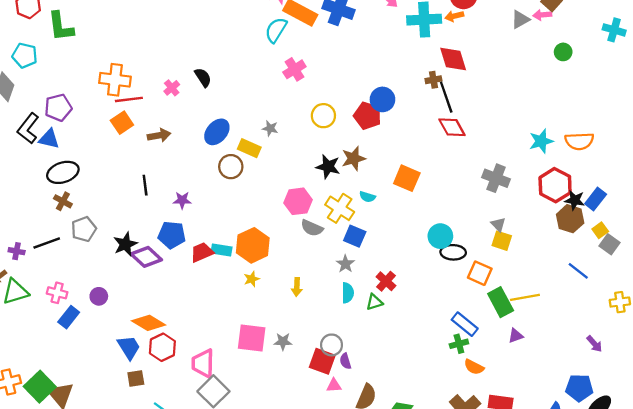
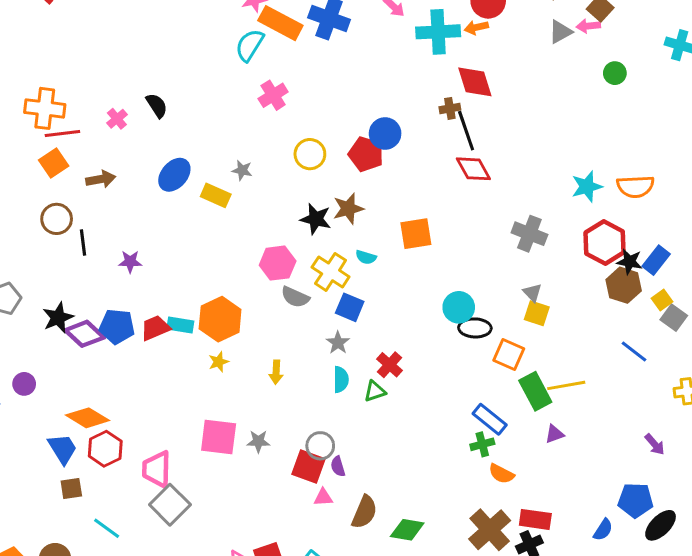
brown circle: (231, 167) -> (57, 219), moved
orange square: (407, 178) -> (416, 234), turned -32
blue pentagon: (172, 235) -> (117, 326), moved

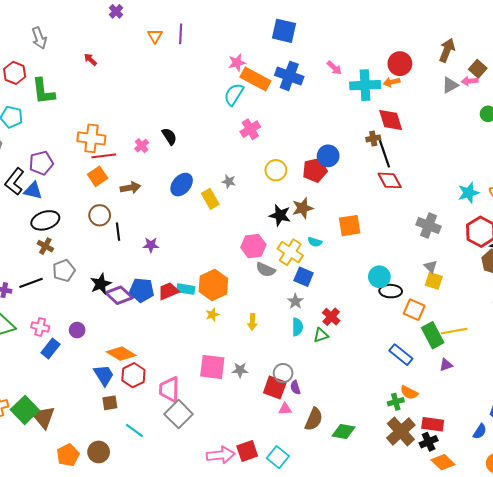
red pentagon: (366, 154) -> (315, 170), turned -30
yellow rectangle: (216, 195) -> (210, 199), turned 36
green cross: (482, 444) -> (396, 402), moved

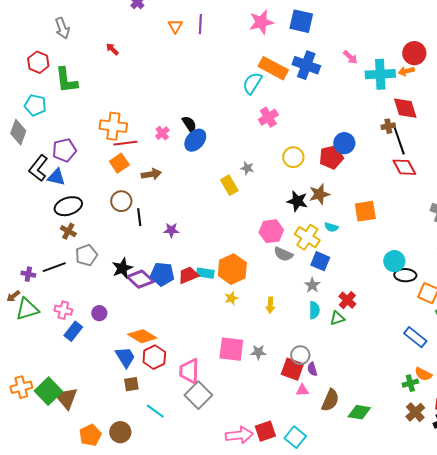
pink star: (237, 63) -> (261, 22), moved, size x1.4
blue ellipse: (182, 185) -> (195, 140), moved
brown cross: (401, 431) -> (415, 412), size x0.7

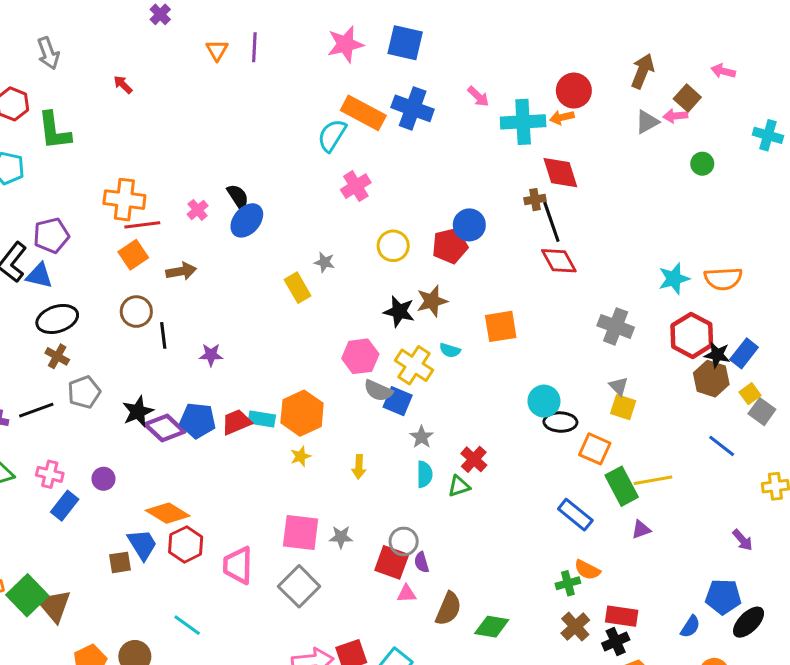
blue square: (320, 261) -> (398, 401), moved
brown square: (131, 384) -> (120, 562), moved
gray square: (198, 395) -> (299, 586), moved

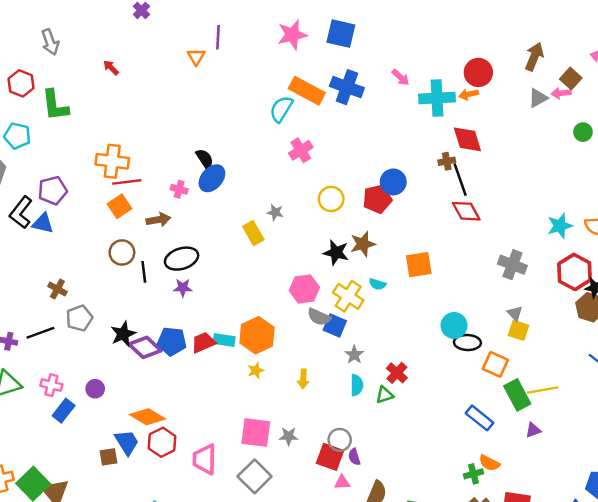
orange triangle: (217, 50) -> (196, 57), moved
pink cross: (198, 210) -> (179, 189), moved, turned -35
black ellipse: (57, 319) -> (182, 259), moved

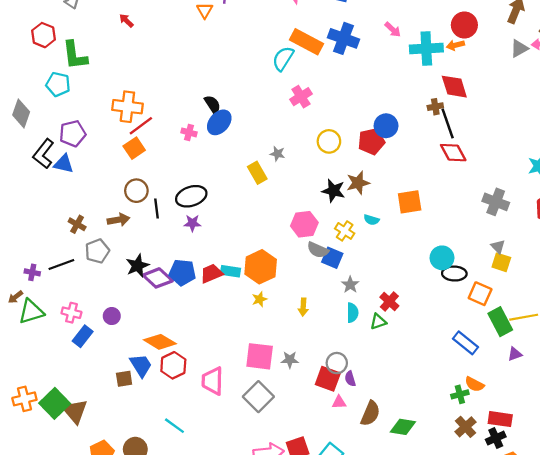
cyan pentagon: (17, 136) -> (58, 84), moved
red line: (127, 182) -> (141, 126), turned -30
brown arrow: (158, 220) -> (118, 220), moved
yellow cross: (348, 296) -> (345, 231), size x0.7

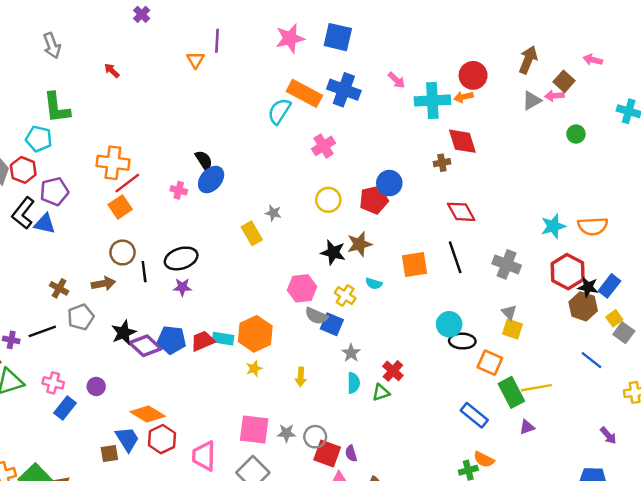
red hexagon: (43, 35) -> (23, 170), moved
pink cross: (301, 97) -> (324, 146), moved
black line: (448, 123) -> (455, 257), moved
gray circle: (337, 363) -> (315, 437), moved

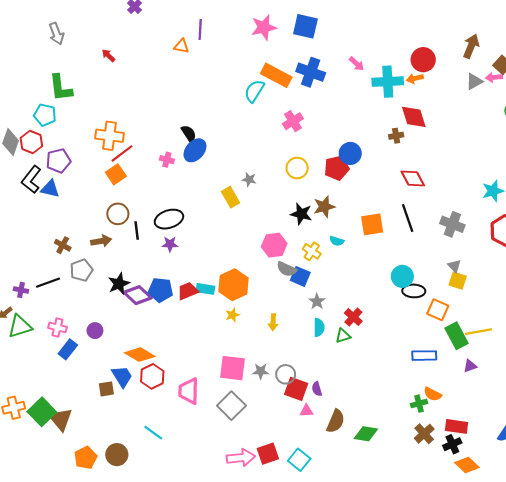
orange triangle: (195, 60) -> (181, 46), turned -49
blue rectangle: (474, 415) -> (424, 356), turned -40

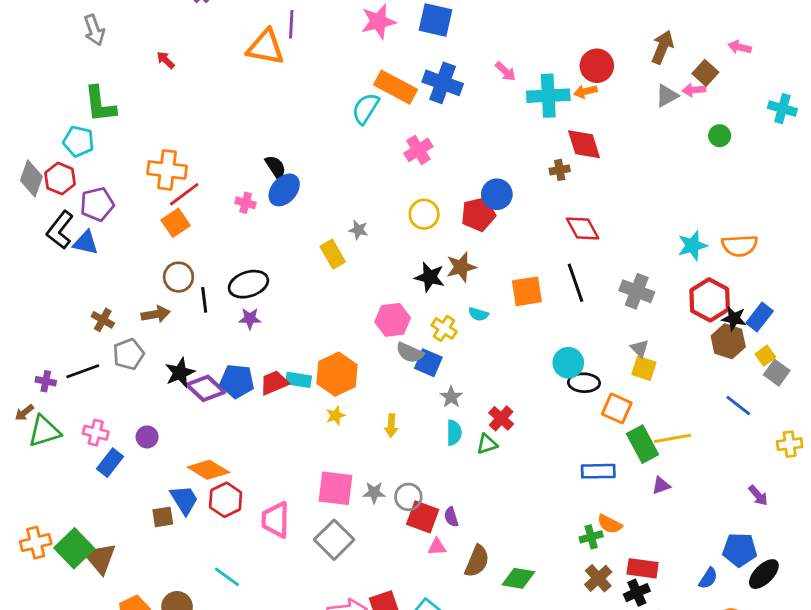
orange triangle: (181, 46) -> (266, 47), size x1.8

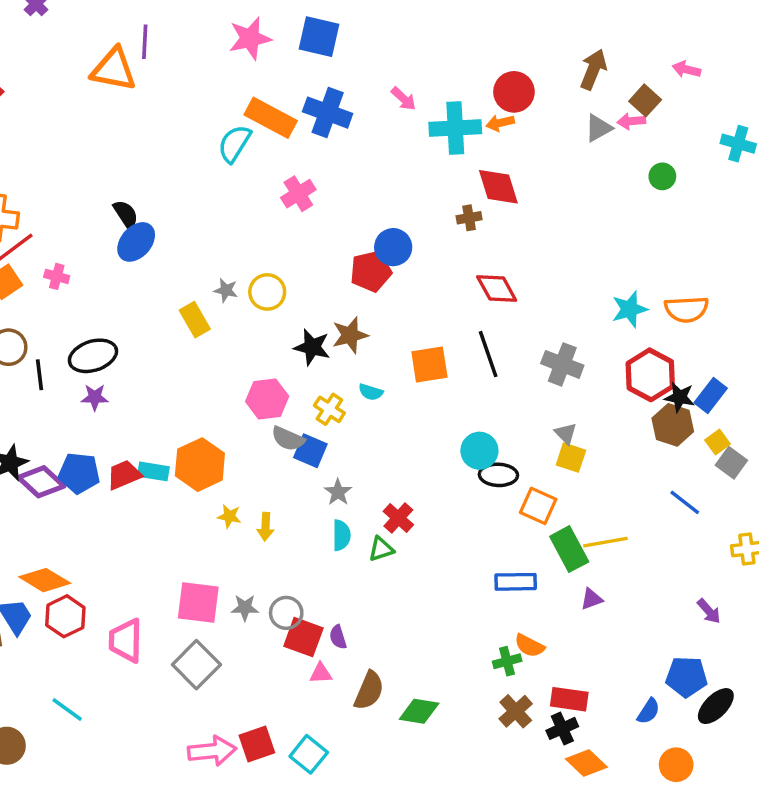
pink cross: (246, 203) -> (57, 276), moved
yellow circle: (424, 214) -> (267, 292), moved
yellow star: (336, 416) -> (229, 516), moved, turned 30

